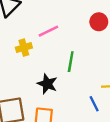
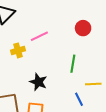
green line: (71, 62) -> (73, 64), moved

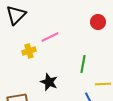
red circle: (83, 28) -> (98, 22), moved

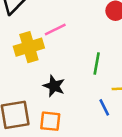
yellow cross: (29, 51) -> (29, 47), size x1.6

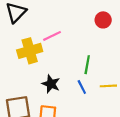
blue line: (104, 107) -> (82, 87), moved

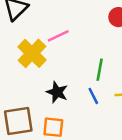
yellow cross: (30, 51) -> (32, 53), turned -30

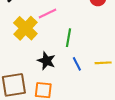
green line: (100, 70) -> (68, 38), moved

